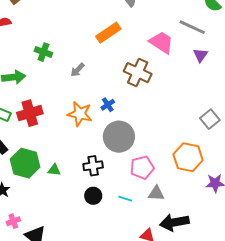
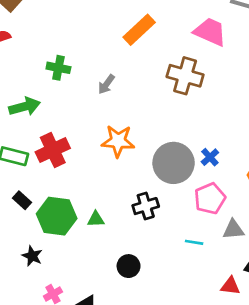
blue cross: (108, 105) -> (210, 157), moved
black circle: (93, 196) -> (129, 266), moved

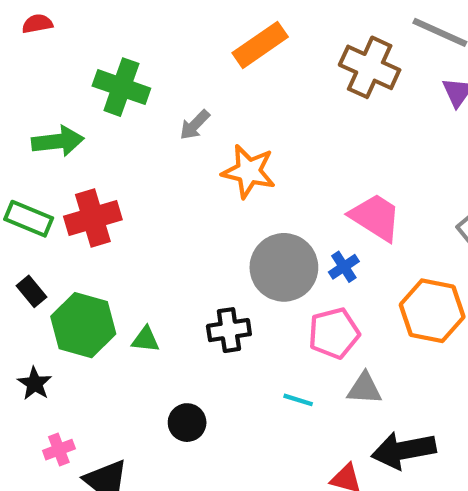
pink trapezoid: (210, 32) -> (375, 217), moved
green cross: (58, 68) -> (121, 87), size x1.4
brown cross: (185, 76) -> (370, 67), moved
orange star: (118, 141) -> (249, 171), moved

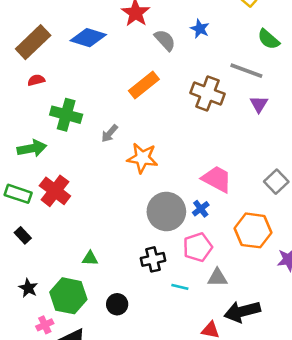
red semicircle: (37, 24) -> (36, 80), moved
red cross: (93, 218) -> (55, 191), turned -32
green hexagon: (83, 325) -> (68, 296), moved
black cross: (229, 330) -> (153, 259), moved

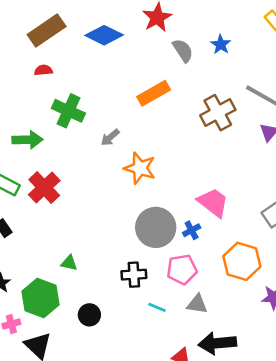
brown cross: (207, 93) -> (218, 113), turned 32

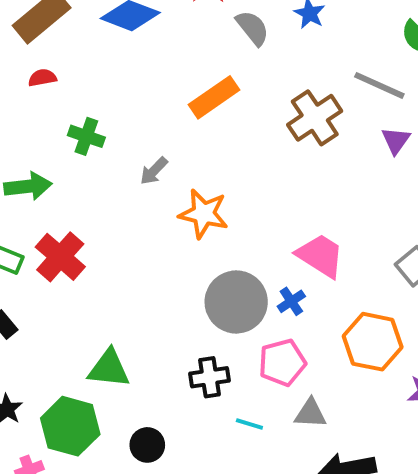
green cross: (68, 111) -> (86, 136), size x0.7
green triangle: (69, 263) -> (109, 369), size x1.6

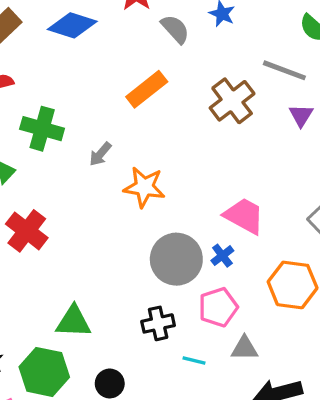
green cross: (86, 136) -> (42, 129), size x1.4

